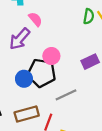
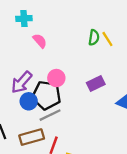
purple arrow: (20, 39) -> (22, 82), moved
gray line: (66, 95) -> (50, 115), moved

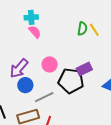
cyan cross: (24, 19) -> (31, 17), moved
black pentagon: (46, 95) -> (71, 81), moved

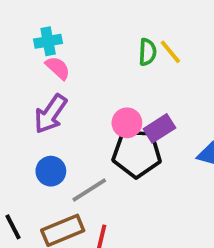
pink circle: (50, 64) -> (127, 123), moved
purple arrow: (19, 68) -> (50, 114), moved

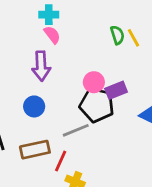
green semicircle: (147, 52) -> (117, 35), turned -30
purple arrow: (50, 114) -> (41, 66), turned -48
gray line: (89, 190) -> (76, 130), moved

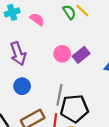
pink semicircle: (52, 35) -> (37, 19), moved
black pentagon: (97, 105) -> (74, 108), moved
gray line: (76, 130) -> (59, 95), turned -40

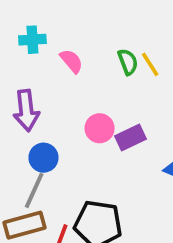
blue circle: (22, 86) -> (43, 158), moved
gray line: (59, 95) -> (34, 190), moved

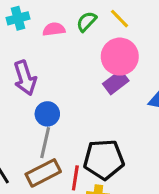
pink semicircle: (71, 61) -> (54, 29), turned -45
green semicircle: (128, 62) -> (86, 22), moved, turned -105
pink circle: (100, 128) -> (120, 57), moved, size x1.5

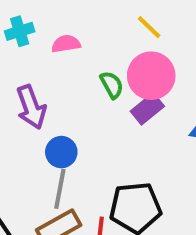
green semicircle: (86, 22) -> (112, 85), moved, turned 110

